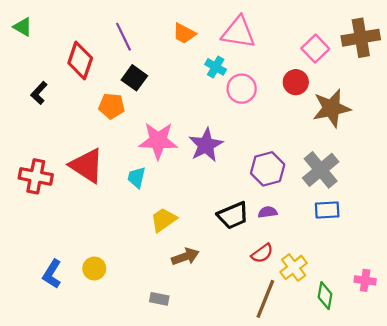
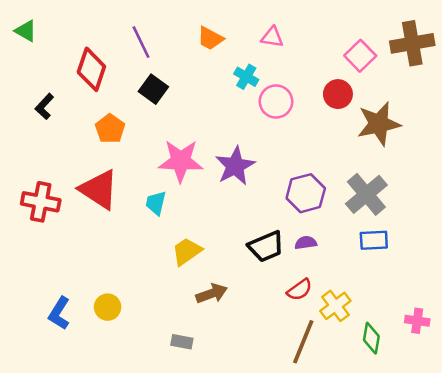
pink triangle: (238, 32) -> (272, 37), size x0.6
orange pentagon: (112, 106) -> (110, 129), moved, turned 30

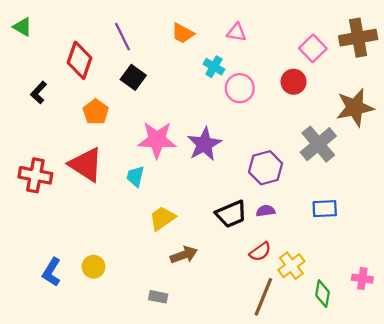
brown star: (379, 124) -> (355, 108), moved
gray cross: (366, 194) -> (318, 144), moved

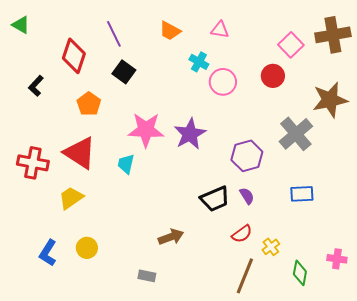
purple semicircle: (266, 211) -> (247, 196), turned 66
yellow trapezoid: (162, 218) -> (71, 198), moved
yellow cross: (291, 266) -> (271, 247), size x0.7

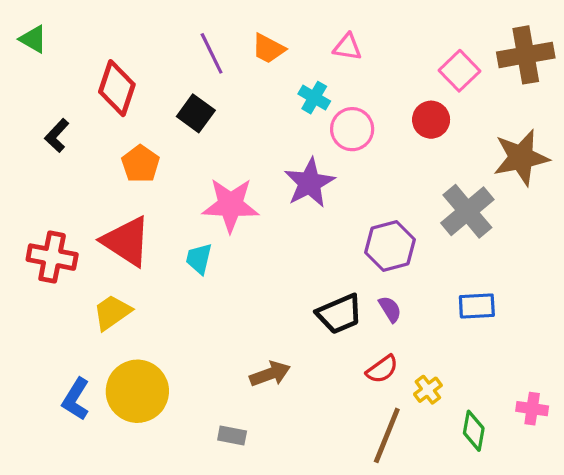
purple line: (114, 34) -> (212, 53), moved
purple star: (190, 134) -> (309, 183), moved
yellow circle: (87, 248) -> (137, 391), size x1.8

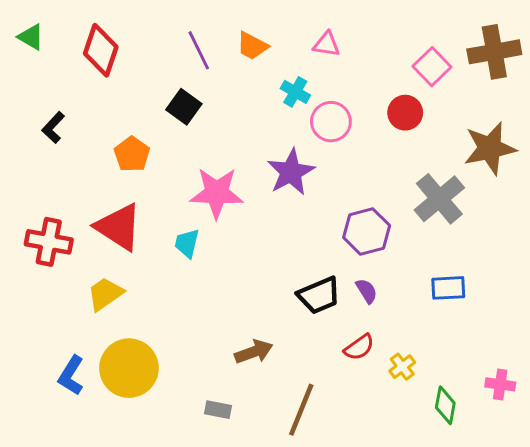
red diamond: (117, 88) -> (101, 50), moved
brown line: (387, 435) -> (301, 410), moved

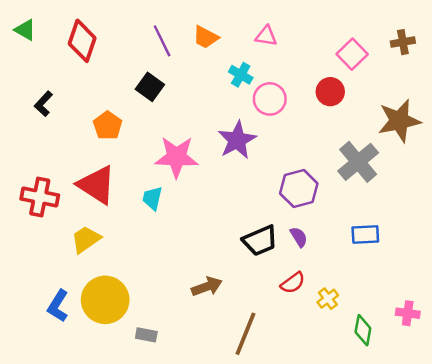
brown cross: (494, 52) -> (403, 42), size x0.6
gray rectangle: (218, 410) -> (146, 335), moved

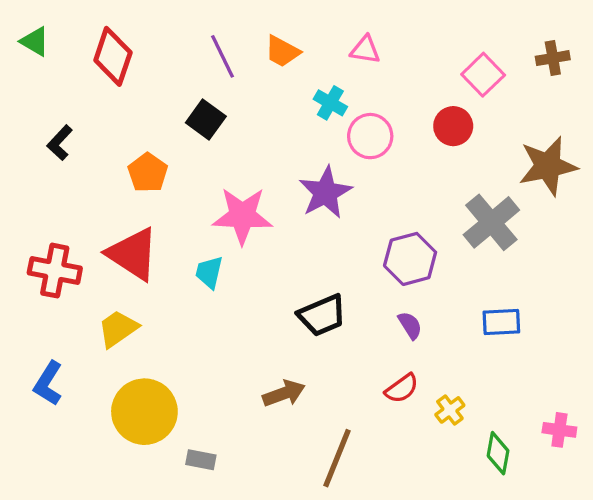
black trapezoid: (260, 241) -> (322, 315), moved
blue L-shape: (58, 306) -> (48, 383), moved

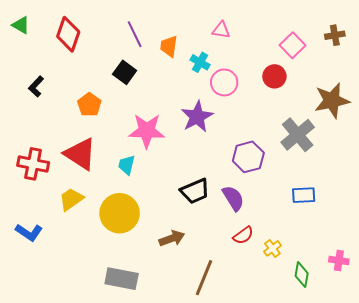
orange trapezoid: (282, 51) -> (169, 46), moved, turned 70
purple semicircle: (410, 325) -> (233, 198), moved, size x1.5
blue L-shape: (48, 383) -> (29, 232), turned -88
yellow circle: (144, 412) -> (120, 213), moved
gray rectangle: (201, 460) -> (122, 279), size x1.8

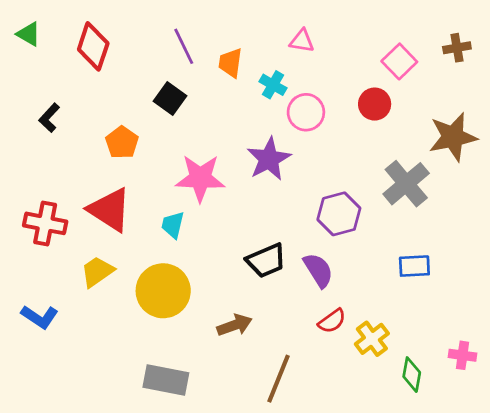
yellow cross: (272, 248) -> (372, 339), size x1.4

